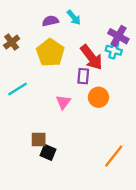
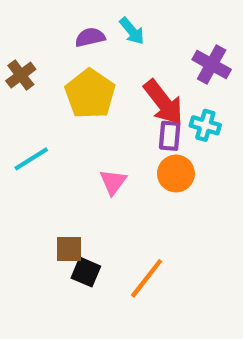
cyan cross: (114, 50) -> (205, 125), moved
purple rectangle: (83, 76) -> (170, 136), moved
orange line: (114, 156) -> (147, 278), moved

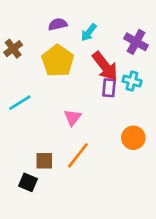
cyan arrow: (132, 31) -> (89, 32), moved, turned 78
orange circle: (176, 174) -> (133, 138), moved
black square: (86, 272) -> (28, 182), moved
orange line: (147, 278) -> (78, 155), moved

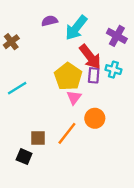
cyan arrow: (89, 32) -> (76, 28), size x1.6
yellow pentagon: (58, 61) -> (68, 77), moved
pink triangle: (73, 117) -> (74, 97), moved
orange circle: (133, 138) -> (95, 118), moved

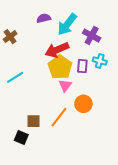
purple cross: (117, 36) -> (92, 36), moved
red arrow: (90, 57) -> (57, 50), moved, turned 105

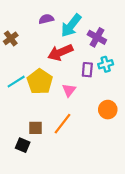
cyan cross: (100, 61) -> (106, 64), turned -32
yellow pentagon: (60, 67) -> (40, 82), moved
orange circle: (83, 104) -> (108, 110), moved

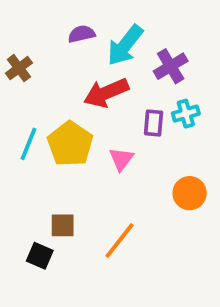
purple cross: (97, 37) -> (171, 66), turned 30
cyan line: (16, 82) -> (28, 144), turned -36
orange line: (62, 124) -> (119, 241), moved

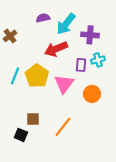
purple cross: (171, 66) -> (90, 35), turned 36
pink triangle: (121, 159) -> (64, 84), size x1.5
orange circle: (190, 193) -> (92, 94), moved

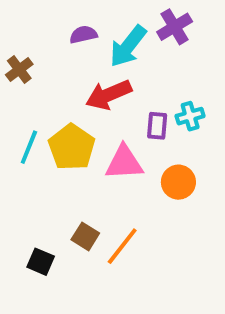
purple cross: (90, 35) -> (175, 27), moved, turned -36
pink triangle: (64, 84) -> (124, 163), turned 50
brown square: (33, 119) -> (85, 236), moved, turned 32

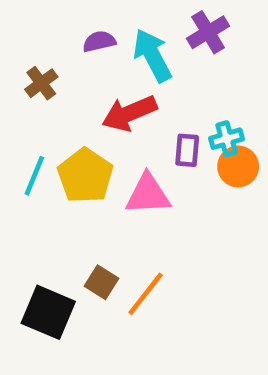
cyan arrow: (128, 46) -> (152, 55), turned 114
brown cross: (19, 70) -> (41, 83), moved
orange circle: (178, 182) -> (238, 166), moved
black square: (41, 262) -> (48, 312), size x1.6

